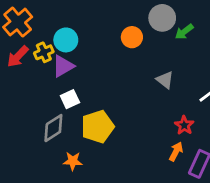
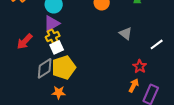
yellow cross: (44, 52) -> (53, 36), moved
red arrow: (18, 56) -> (25, 41), moved
yellow pentagon: (97, 127) -> (64, 67), moved

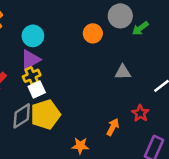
gray triangle: (126, 33) -> (123, 72), turned -40
orange arrow: (134, 85) -> (113, 127), moved
orange star: (59, 92) -> (80, 146), moved

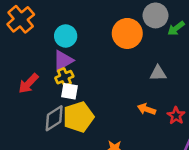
orange circle: (93, 33) -> (127, 33), size x1.5
white square: (37, 90) -> (69, 91), turned 35
orange arrow: (113, 127) -> (147, 109), moved, turned -98

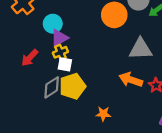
cyan circle: (66, 36) -> (53, 24), moved
gray triangle: (158, 73) -> (141, 49), size x1.6
orange arrow: (147, 109) -> (131, 80), size x1.5

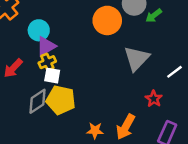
gray triangle: (141, 49) -> (137, 58), turned -45
orange arrow: (131, 80) -> (126, 127), moved, turned -80
yellow pentagon: (72, 86) -> (61, 100), turned 30

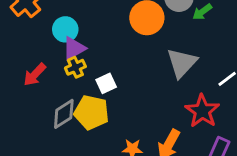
white square: (52, 76) -> (106, 83), moved, turned -35
red star: (154, 99) -> (202, 111), size x1.6

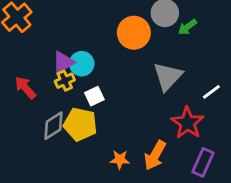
cyan circle: (65, 29) -> (82, 64), moved
red arrow: (35, 75) -> (25, 88), turned 95

